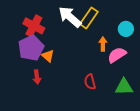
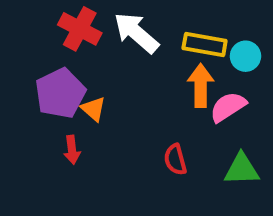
yellow rectangle: (89, 18) -> (205, 44), moved, turned 65
red cross: (34, 26) -> (80, 29), moved
orange arrow: (103, 44) -> (201, 85), size x1.5

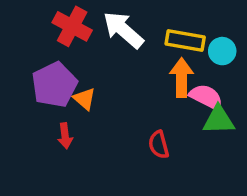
pink semicircle: (228, 107) -> (206, 97), turned 60
green triangle: (242, 169) -> (219, 120), moved

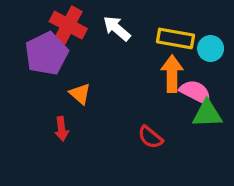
white arrow: (123, 30) -> (117, 28), size x0.7
purple pentagon: (54, 85) -> (46, 54), moved
red semicircle: (159, 145) -> (150, 137), turned -36

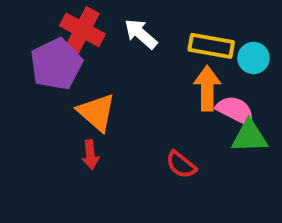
orange triangle: (80, 94) -> (97, 112), size x1.5
red arrow: (62, 129) -> (90, 155), moved

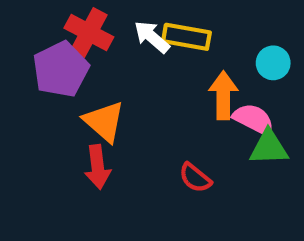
yellow rectangle: (211, 46) -> (186, 37), moved
red arrow: (90, 155) -> (98, 167), size x1.4

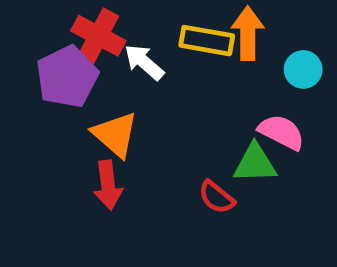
white arrow: (152, 37) -> (144, 62), moved
orange arrow: (223, 95) -> (248, 33), moved
green triangle: (269, 147) -> (255, 163), moved

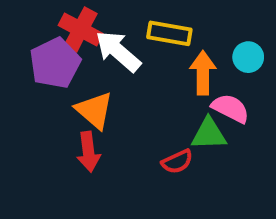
orange arrow: (248, 33) -> (203, 73), moved
white arrow: (144, 62) -> (118, 51), size x1.4
red semicircle: (216, 197) -> (177, 162), turned -64

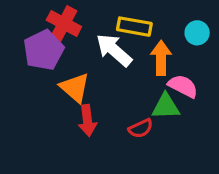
white arrow: (118, 51) -> (114, 50), moved
cyan circle: (248, 57) -> (197, 33), moved
red arrow: (88, 152) -> (87, 121), moved

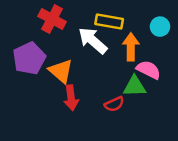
purple pentagon: (44, 50) -> (29, 58), moved

